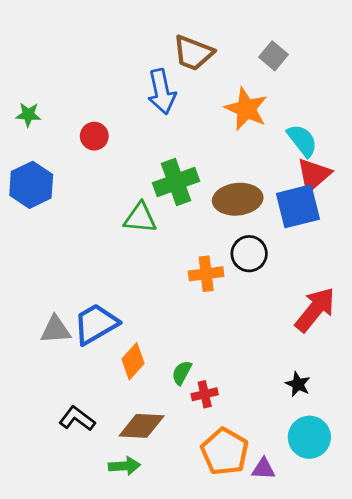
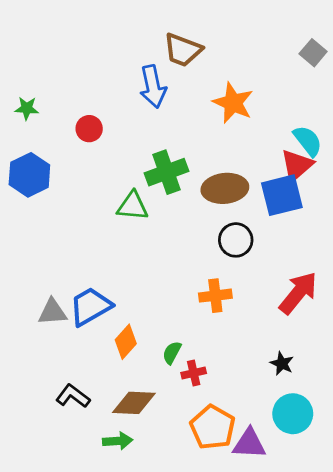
gray square: (274, 56) -> (313, 53), moved
cyan semicircle: (302, 140) -> (308, 141), moved
orange cross: (206, 274) -> (215, 296), moved
purple triangle: (263, 469) -> (249, 444), size x1.5

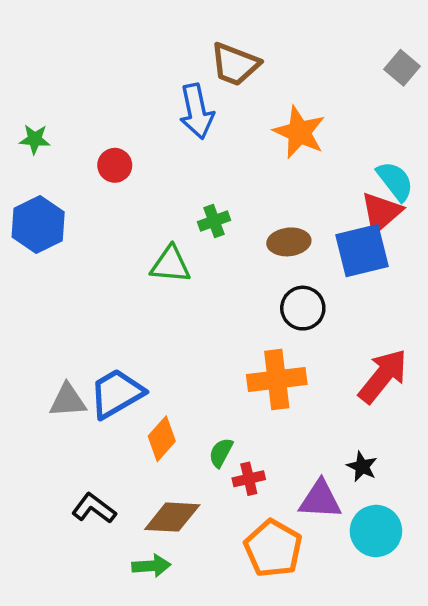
green cross: (166, 172) -> (214, 221), size x0.6
brown ellipse: (225, 188) -> (289, 242), size x0.7
orange cross: (215, 296) -> (277, 379), size x1.4
purple triangle: (249, 444) -> (320, 500), moved

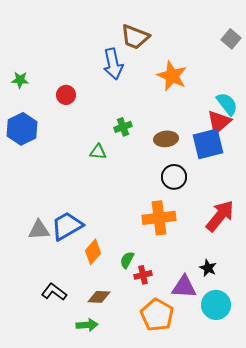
green triangle: (170, 265) -> (98, 152), size x0.7
brown diamond: (172, 517) -> (99, 297), size x0.7

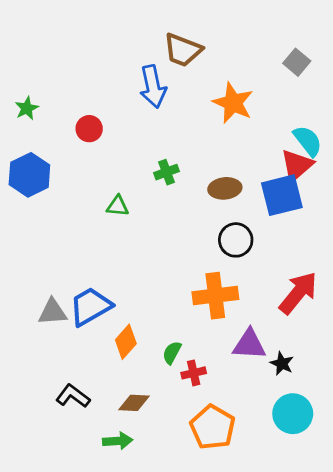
gray square: (231, 39) -> (297, 62), moved
green star: (20, 80) -> (27, 108), turned -30
green triangle: (98, 152) -> (118, 206), moved
purple triangle: (184, 287) -> (249, 344), moved

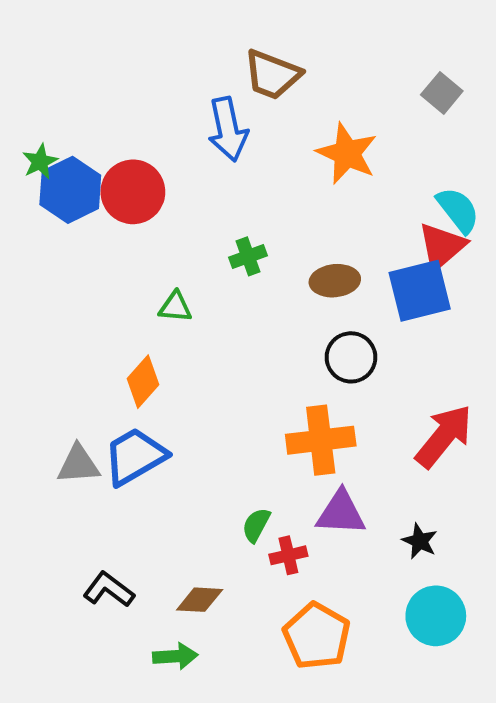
red circle: (89, 129) -> (133, 192), size x1.6
blue hexagon: (29, 175) -> (70, 190), moved
orange diamond: (126, 342) -> (143, 382), moved
purple triangle: (249, 344) -> (341, 513), moved

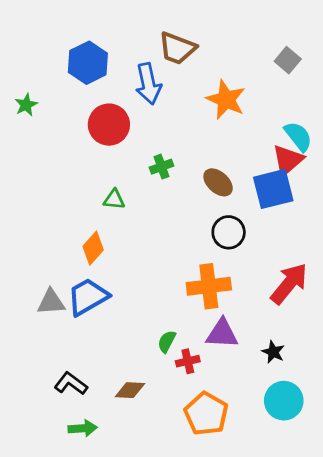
blue hexagon: (70, 190) -> (88, 63), moved
red circle: (133, 192) -> (109, 125), moved
brown ellipse: (335, 281) -> (218, 182), turned 48
green arrow: (175, 656) -> (83, 428), moved

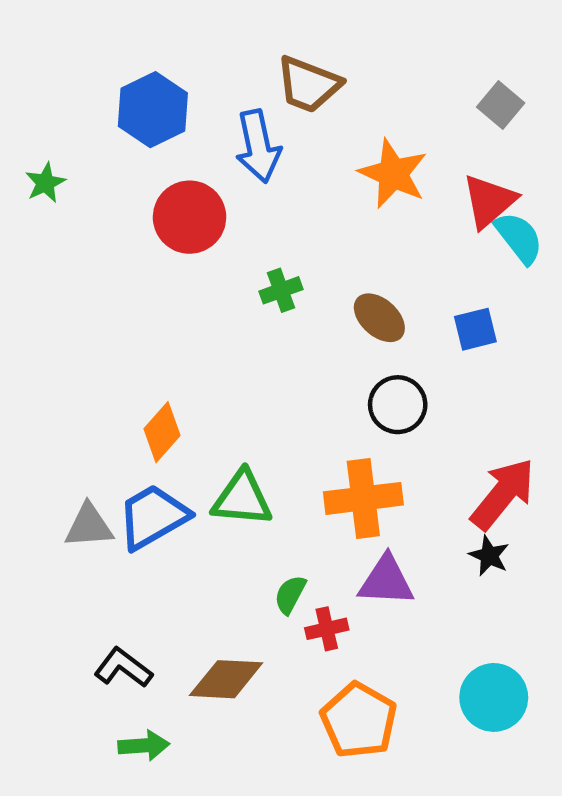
red triangle: (288, 160) -> (489, 201), moved
blue square: (273, 189) -> (475, 329), size x0.6
green triangle: (114, 199) -> (242, 498), moved, size x1.6
black star: (273, 352) -> (489, 556), moved
brown diamond: (130, 390) -> (226, 679), size x1.4

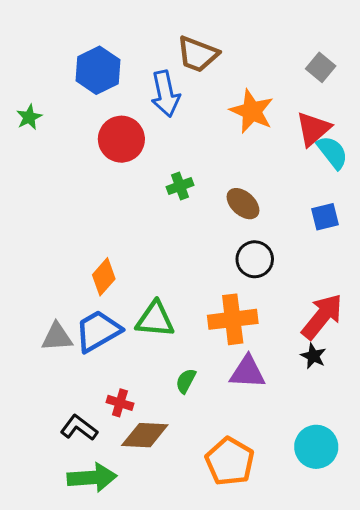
blue square: (475, 329) -> (325, 217), moved
red cross: (327, 629) -> (120, 403), moved, turned 30
green arrow: (144, 746) -> (92, 478), size x1.5

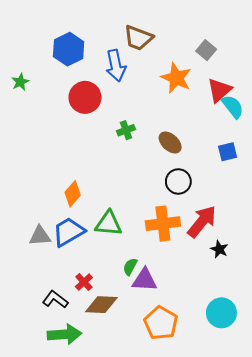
gray square: (321, 67) -> (206, 50), moved
red arrow: (322, 316) -> (202, 222), moved
purple triangle: (247, 372) -> (144, 280), moved
red cross: (120, 403) -> (84, 282), turned 30

